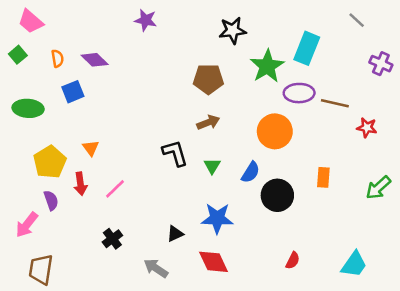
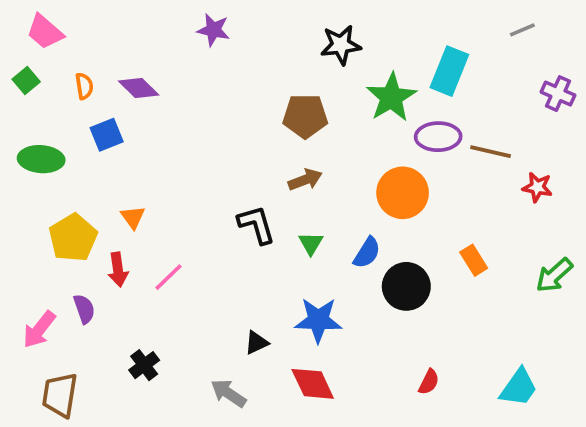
gray line: (357, 20) -> (522, 30), turned -66
orange rectangle: (323, 177) -> (474, 260), turned -36
purple semicircle: (51, 200) -> (84, 309), moved
black cross: (112, 239) -> (144, 365), moved

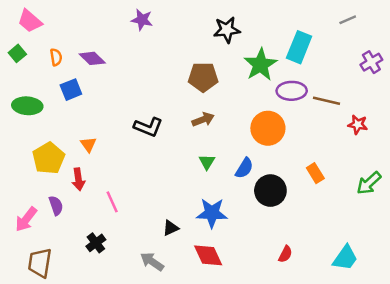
purple cross: (558, 94) -> (371, 62), turned 35
black L-shape: (256, 225) -> (148, 127), moved, turned 128
pink line: (168, 277) -> (112, 202), moved, turned -70

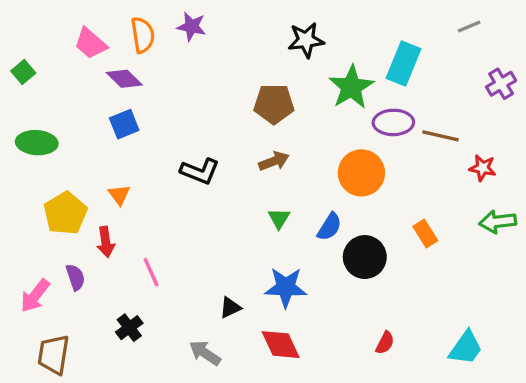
pink trapezoid: (30, 21) -> (91, 43), moved
orange semicircle: (56, 57) -> (143, 35), moved, size x1.5
blue square: (71, 90) -> (124, 124), moved
green arrow: (369, 183) -> (498, 222), moved, turned 35

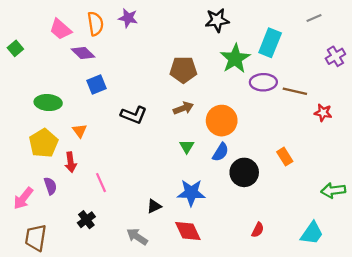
black star: (306, 40) -> (217, 20), moved
blue square: (124, 124) -> (97, 84), moved
green ellipse: (37, 143) -> (48, 103), moved
orange circle: (361, 173) -> (222, 121), moved
green arrow: (498, 222) -> (333, 190), moved

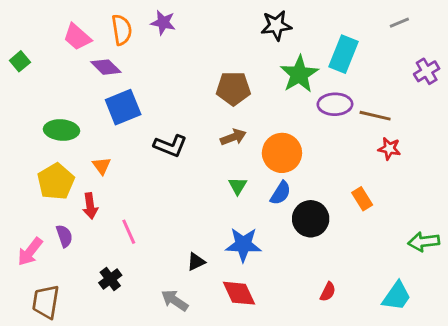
blue square: (97, 84) -> (123, 107), size x1.4
red star: (323, 113) -> (389, 149), moved

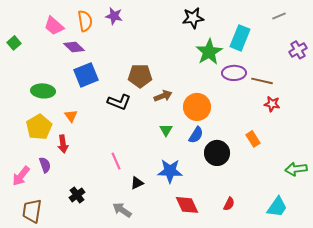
brown pentagon: (233, 88) -> (140, 76), moved
pink line: (129, 232) -> (116, 161), moved
red diamond: (239, 293) -> (187, 205), moved

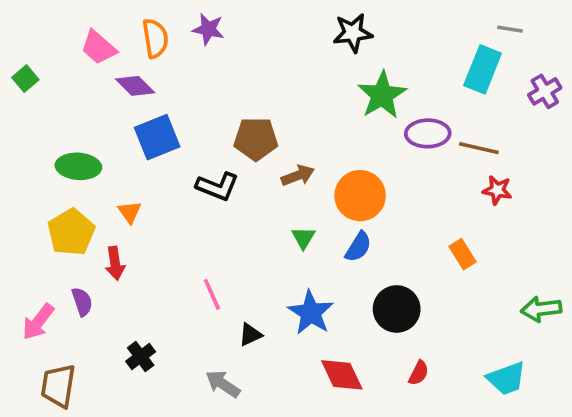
gray line: (279, 16) -> (510, 29), turned 32
cyan rectangle: (240, 38) -> (483, 69), moved
black circle: (217, 153) -> (397, 309), moved
blue star: (170, 171) -> (311, 313), turned 30
cyan trapezoid: (277, 207) -> (506, 378), turned 35

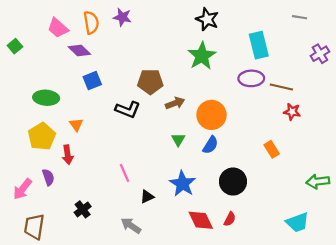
black star: (353, 33) -> (207, 19), turned 30
cyan rectangle: (483, 69) -> (259, 45), moved, turned -36
green star: (382, 95) -> (202, 56), moved
blue square: (157, 137) -> (92, 81), size x0.7
red semicircle: (419, 373) -> (230, 219), moved

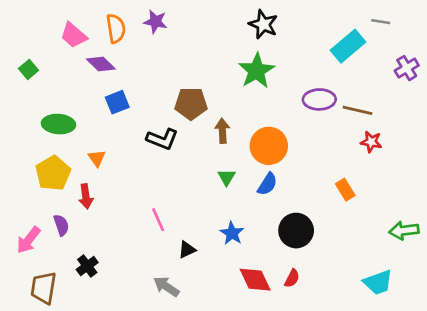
cyan rectangle: (259, 45) -> (348, 46), moved, turned 64
green square: (15, 46) -> (28, 69), moved
brown arrow: (175, 103) -> (222, 131), turned -72
blue star: (183, 184) -> (232, 233), size x0.7
black cross: (83, 209) -> (87, 266), moved

